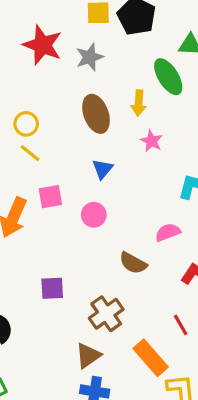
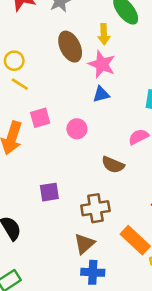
pink star: (151, 141) -> (102, 64), moved, size x1.5
blue triangle: (103, 169) -> (101, 94), moved, turned 42
brown cross: (106, 314) -> (95, 208), turned 32

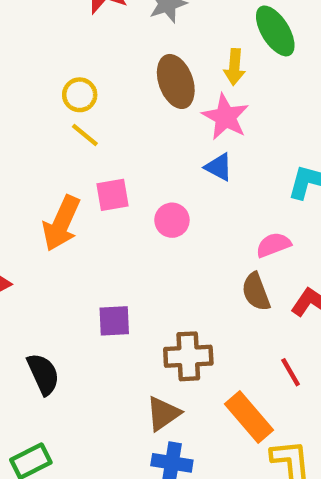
blue triangle: (101, 94) -> (219, 167), turned 36
brown semicircle: (113, 165) -> (256, 292), moved, turned 40

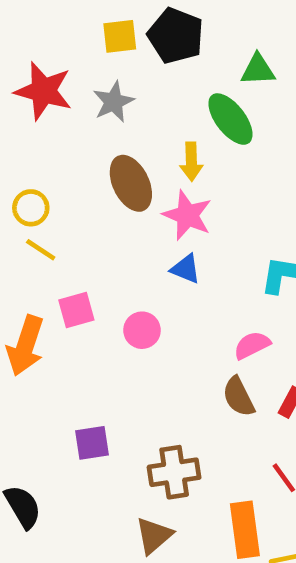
orange rectangle: (249, 417) -> (245, 530), turned 39

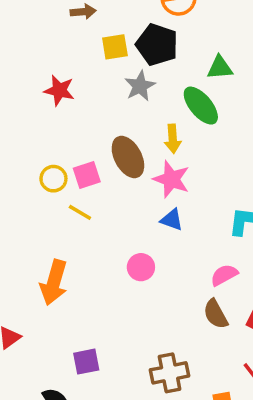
red star: (43, 91) -> (59, 90), size x0.7
gray star: (114, 102) -> (140, 86), moved
yellow line: (41, 250) -> (80, 212), moved
pink square: (76, 310) -> (87, 175), moved
purple square: (92, 443) -> (86, 362), moved

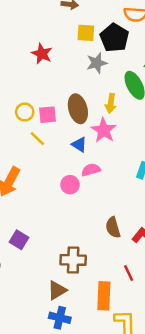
blue triangle: (172, 220) -> (79, 145), moved
pink semicircle: (224, 275) -> (91, 170), moved
purple square: (86, 362) -> (19, 240), turned 30

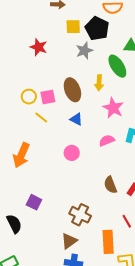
pink star: (104, 130) -> (113, 108), moved
pink semicircle: (91, 170) -> (107, 141), moved
brown cross: (73, 260) -> (80, 215), turned 30

